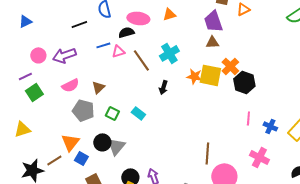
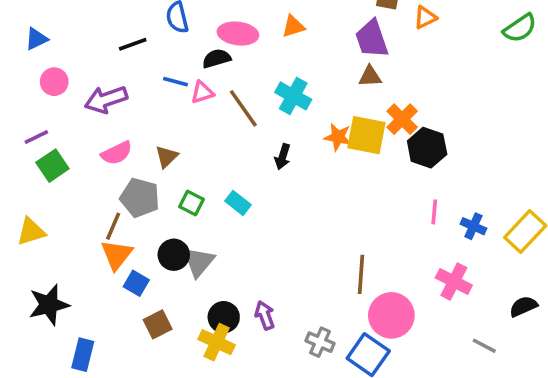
blue line: (103, 45) -> (176, 82), turned 32
cyan cross: (169, 53) -> (293, 96), turned -30
pink circle: (38, 55) -> (54, 82), moved
brown line: (54, 160) -> (113, 226), moved, turned -35

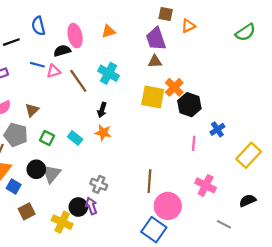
pink ellipse: (238, 34) -> (75, 36), turned 70
orange star: (338, 137) -> (103, 133), moved
blue cross: (473, 226) -> (217, 129), moved, turned 32
black circle: (224, 317) -> (78, 207), moved
gray cross: (320, 342) -> (99, 184), moved

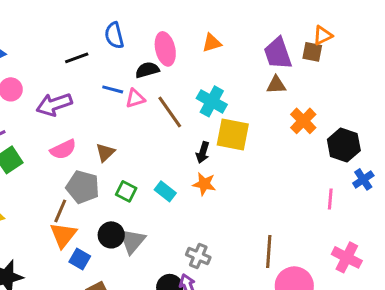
brown square: (166, 14) -> (312, 52), moved
yellow square: (153, 97) -> (233, 134), moved
black hexagon: (189, 105) -> (344, 145), moved

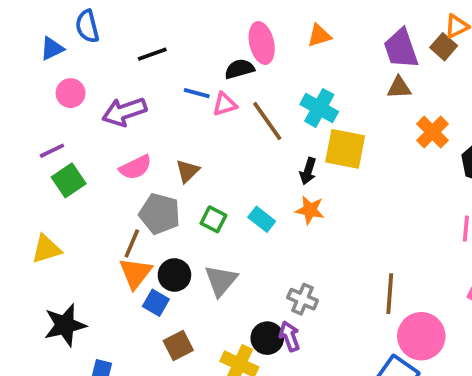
blue semicircle: (114, 35) -> (87, 26), moved
brown square: (312, 52) -> (444, 47), turned 30
black circle: (111, 235) -> (174, 275), moved

